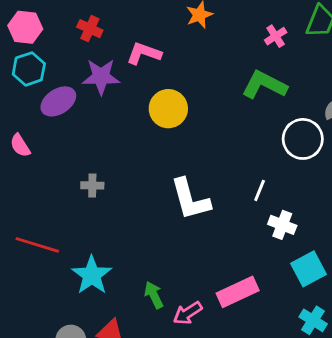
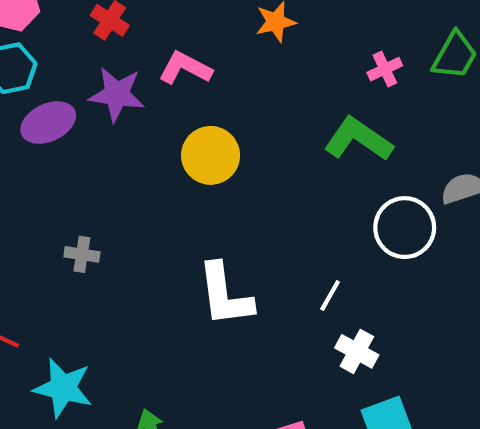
cyan star: (92, 275) -> (63, 388), turned -30

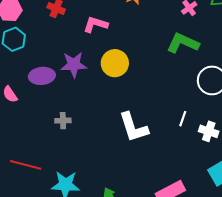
purple star: (117, 94) -> (74, 65), moved
purple ellipse: (48, 123) -> (42, 76), moved, turned 30
white cross: (357, 351) -> (209, 131), moved

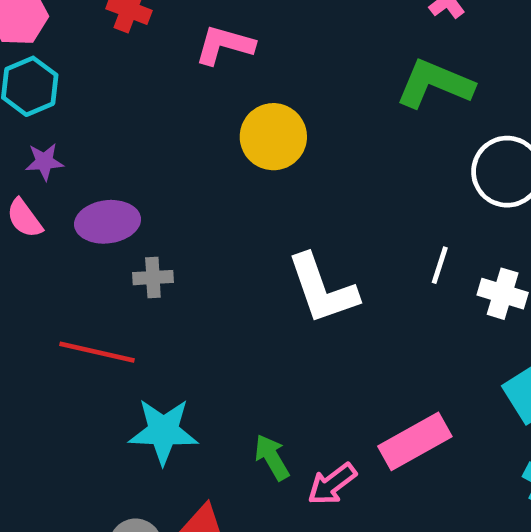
purple star: (74, 65) -> (44, 162), moved, size x0.6
purple ellipse: (42, 76) -> (108, 222), moved
red line: (26, 165) -> (97, 352), moved

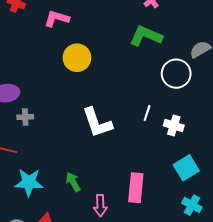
pink rectangle: (415, 441) -> (136, 188), turned -56
green arrow: (272, 457) -> (73, 182), moved
pink arrow: (332, 484) -> (100, 206), turned -55

